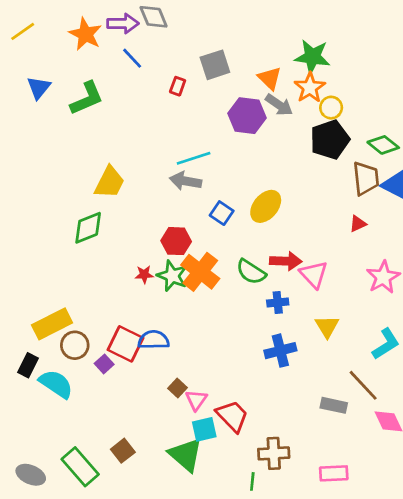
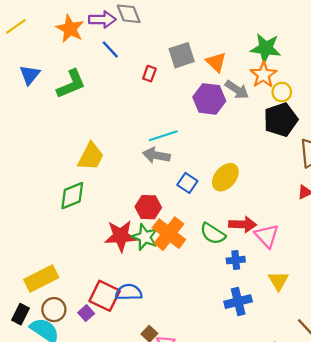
orange triangle: (270, 78) -> (216, 62), moved
red star: (144, 274) -> (121, 236), size x2.0
brown circle: (75, 345) -> (54, 310), moved

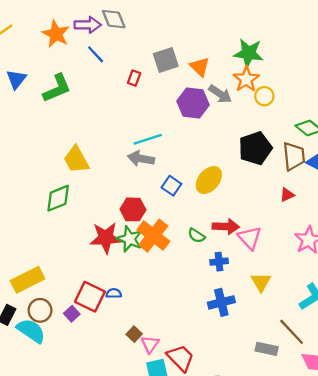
black pentagon: (281, 120) -> (255, 148), moved
yellow trapezoid: (91, 156) -> (76, 160), turned 124
green semicircle: (213, 234) -> (196, 236), size x0.7
blue semicircle: (129, 292) -> (114, 293), size x0.6

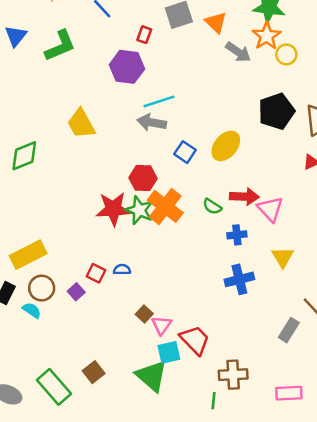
purple hexagon: (193, 103) -> (127, 67), moved
green diamond: (58, 198) -> (24, 156), moved
red square: (90, 297) -> (96, 273), size x0.6
cyan semicircle: (31, 331) -> (32, 310), size x0.6
gray rectangle: (267, 349) -> (289, 330), turned -70

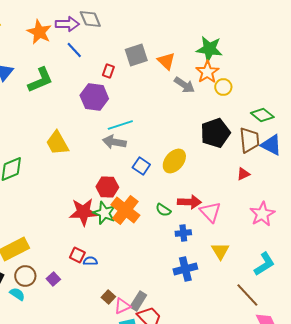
red square: (96, 273) -> (77, 255), moved
pink triangle: (162, 325) -> (122, 306), turned 30
gray rectangle: (289, 330) -> (138, 301), moved

